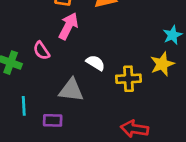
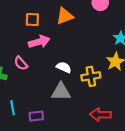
pink arrow: (68, 26) -> (39, 42), turned 54
gray triangle: (71, 90) -> (61, 92), moved

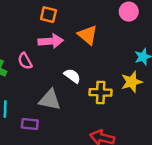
orange triangle: (65, 16) -> (88, 35), moved, turned 48
gray triangle: (61, 92) -> (50, 100), moved

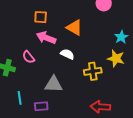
pink arrow: (51, 41) -> (46, 38), turned -144
white semicircle: (72, 76) -> (67, 54), moved
yellow star: (132, 82) -> (116, 59), turned -30

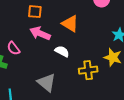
pink semicircle: (29, 57) -> (13, 48), moved
gray triangle: (54, 84) -> (47, 83), turned 36

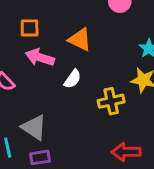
white semicircle: (62, 51) -> (72, 79), turned 104
gray triangle: (47, 83) -> (34, 127), moved

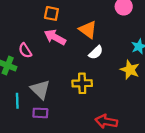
white semicircle: (72, 79) -> (96, 52), moved
yellow cross: (111, 101) -> (82, 83), moved

